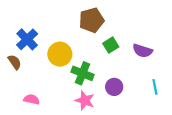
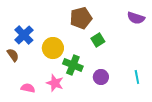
purple semicircle: (142, 51) -> (136, 18), moved
pink star: (85, 100) -> (55, 83), moved

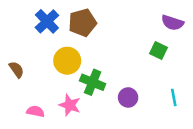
brown pentagon: (81, 18) -> (82, 23), moved
blue cross: (24, 35) -> (47, 21), moved
green square: (98, 40) -> (159, 51), moved, turned -32

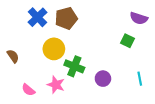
pink semicircle: (36, 111) -> (28, 90), turned -152

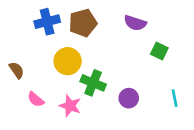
blue cross: (38, 17) -> (47, 22), turned 30
purple semicircle: (139, 18) -> (135, 23), moved
pink semicircle: (28, 90) -> (36, 99), moved

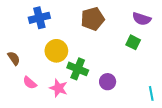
brown pentagon: (83, 23) -> (93, 19), moved
purple semicircle: (135, 23) -> (142, 19), moved
cyan line: (175, 98) -> (151, 93), moved

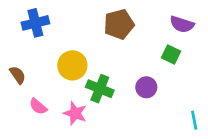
blue cross: (39, 18) -> (35, 23), moved
purple circle: (108, 82) -> (146, 87), moved

